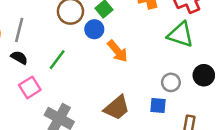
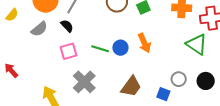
blue circle: (94, 29) -> (120, 48), moved
green line: (57, 60) -> (100, 49), moved, turned 54
brown trapezoid: (117, 108) -> (131, 87), turned -30

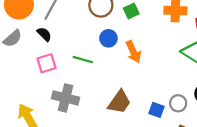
blue circle: (120, 48) -> (108, 38), moved
gray circle: (179, 79) -> (178, 103), moved
gray cross: (84, 82) -> (66, 98), turned -30

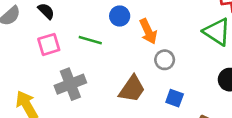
gray cross: (66, 98) -> (70, 84), turned -35
gray circle: (178, 103) -> (165, 60), moved

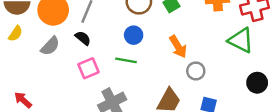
blue circle: (120, 16) -> (134, 35), moved

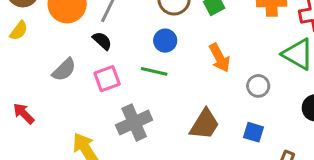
gray semicircle: (50, 46) -> (64, 70), moved
gray circle: (196, 71) -> (258, 86), moved

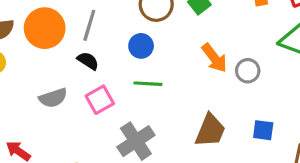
blue circle: (165, 41) -> (141, 46), moved
gray semicircle: (64, 70) -> (53, 98), turned 35
gray circle: (258, 86) -> (248, 71), moved

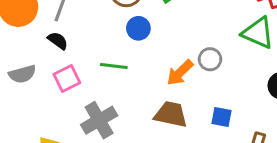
blue circle: (141, 46) -> (138, 28), moved
orange arrow: (214, 58) -> (180, 73), moved, turned 80
brown trapezoid: (210, 131) -> (171, 114), turned -104

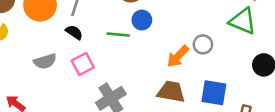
green line: (114, 66) -> (118, 35), moved
blue square: (221, 117) -> (214, 93), size x1.5

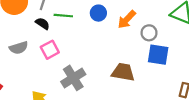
green line: (118, 35) -> (63, 16), moved
orange arrow: (178, 56) -> (127, 19), moved
blue square: (214, 93) -> (158, 55), moved

